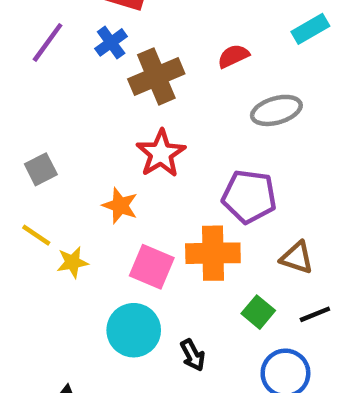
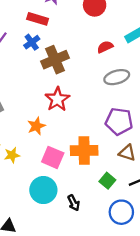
red semicircle: (233, 56) -> (105, 47), moved
purple pentagon: (249, 197) -> (119, 121), moved
orange star: (120, 206) -> (36, 126), turned 30

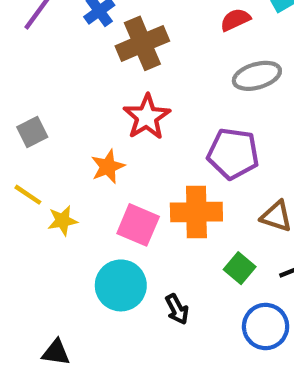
purple pentagon: (119, 121) -> (233, 154), moved

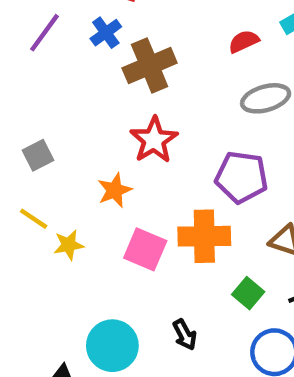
cyan circle: (121, 285) -> (112, 346), moved

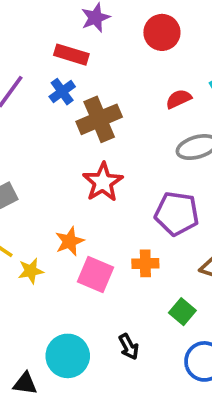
orange star: (115, 190) -> (70, 241), moved
orange cross: (204, 236) -> (145, 263), size x0.6

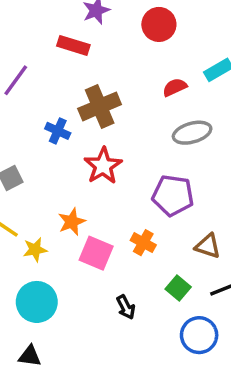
blue cross: (62, 92) -> (58, 131), moved, turned -30
orange cross: (145, 263) -> (143, 243), turned 30
black arrow: (129, 347) -> (126, 307), moved
cyan circle: (68, 356) -> (37, 302), moved

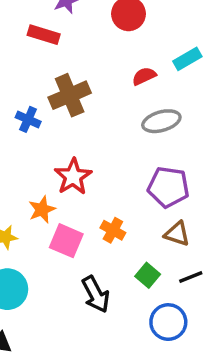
red star: (103, 166) -> (73, 177), moved
purple pentagon: (173, 195) -> (168, 187), moved
black arrow: (126, 307) -> (96, 294), size x1.5

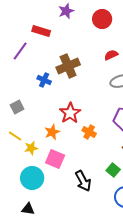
red rectangle: (44, 35) -> (41, 31), moved
orange cross: (113, 230) -> (89, 132), moved
pink square: (66, 241) -> (55, 159), moved

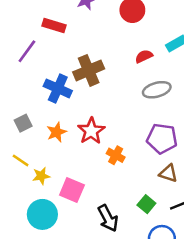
blue cross: (44, 80) -> (58, 88), size x1.5
orange star: (52, 132) -> (57, 132), moved

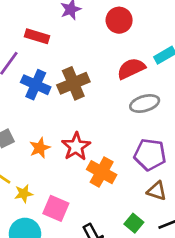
red semicircle: (144, 56) -> (131, 69), size x1.5
blue cross: (58, 88) -> (36, 85), moved
orange cross: (116, 155) -> (102, 172), size x1.5

